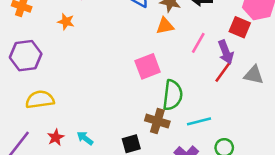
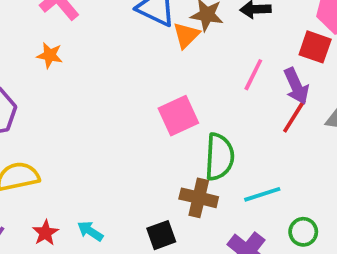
orange triangle: (165, 26) -> (186, 35), moved, turned -30

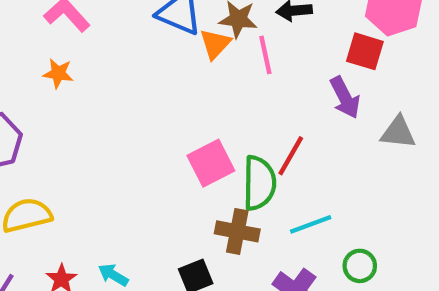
pink line: (253, 75) -> (265, 55), moved, turned -36
pink square: (178, 116) -> (211, 163), moved
red line: (294, 116) -> (291, 156), moved

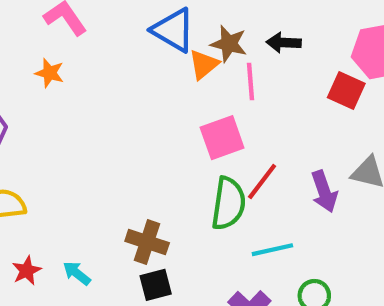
purple arrow: (345, 98) -> (324, 191), moved
pink square: (211, 163) -> (222, 138), moved
brown cross: (237, 231) -> (147, 242), moved

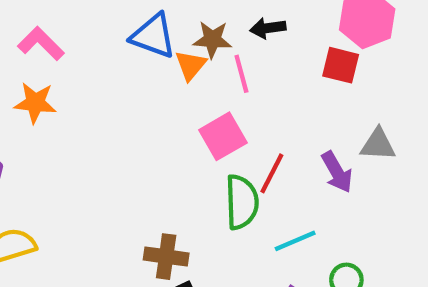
orange star: (49, 73) -> (35, 103), size x1.4

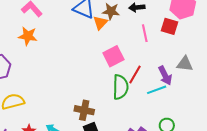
pink line: (241, 74) -> (145, 33), moved
cyan line: (295, 241) -> (157, 90), moved

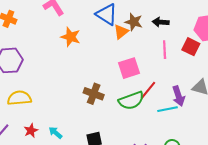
orange star: (28, 36) -> (71, 37), moved
green semicircle: (120, 87) -> (131, 101), turned 60
brown cross: (84, 110) -> (94, 94), moved

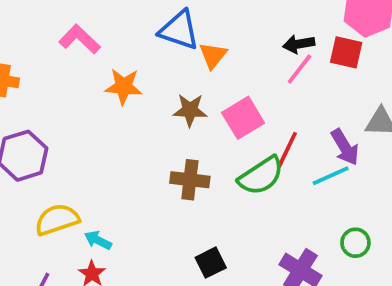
brown star: (134, 22) -> (190, 110), moved
black arrow: (161, 22) -> (299, 44), moved
pink line: (165, 50) -> (300, 69), turned 54
cyan arrow: (56, 133) -> (98, 240), moved

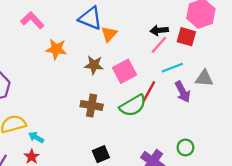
cyan line: (331, 176) -> (172, 68), moved

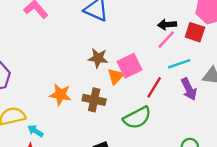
orange triangle: (109, 34) -> (116, 76), moved
orange star: (56, 49) -> (60, 95), moved
green semicircle: (133, 106) -> (137, 118), moved

